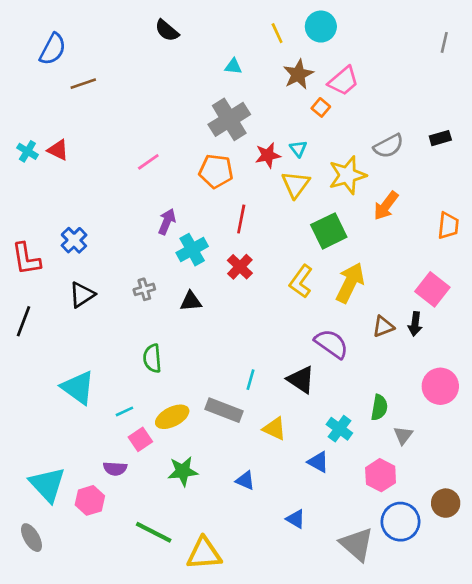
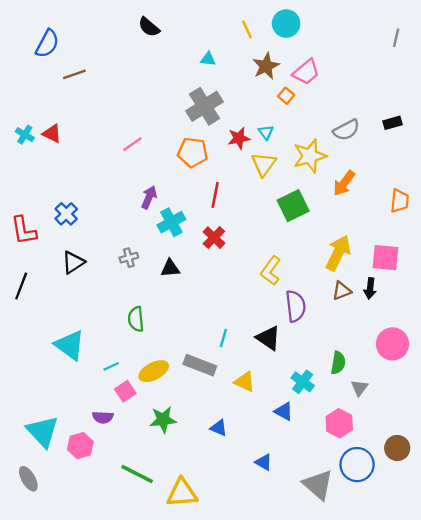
yellow L-shape: (301, 281) -> (271, 271), moved
yellow arrow: (350, 283) -> (338, 253), moved
pink square: (432, 289) -> (385, 258), turned -32
purple semicircle: (331, 344) -> (296, 306), turned 48

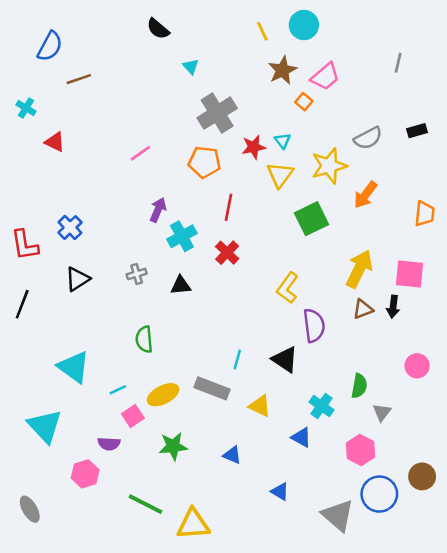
gray line: (396, 38) -> (398, 63), moved
cyan triangle: (208, 59) -> (191, 66), moved, turned 42
cyan cross: (25, 135) -> (26, 108), moved
pink circle: (392, 344) -> (417, 366), size x0.7
cyan triangle: (43, 431) -> (45, 426), moved

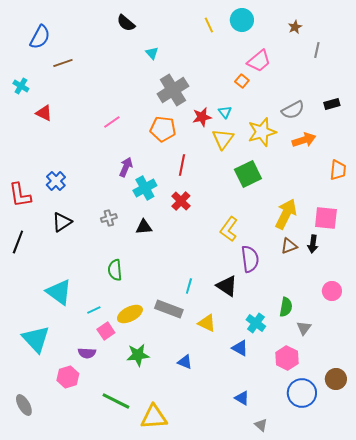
brown star: (283, 70) -> (295, 27), moved, size x0.6
orange arrow: (365, 195) -> (304, 140), moved, turned -145
blue triangle: (280, 492) -> (242, 398), moved
gray triangle: (338, 515) -> (261, 425), moved, size x0.5

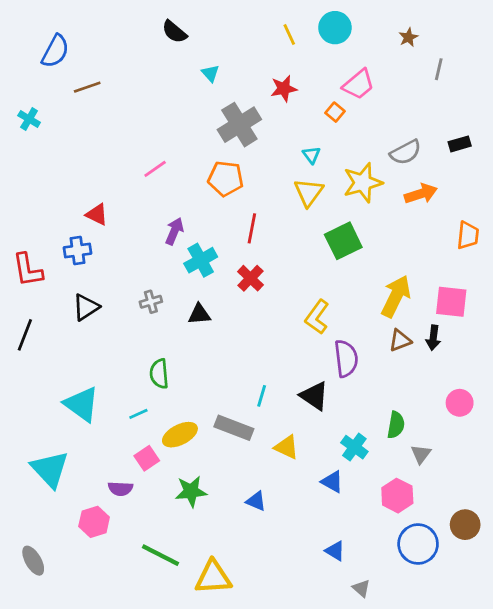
red triangle: (44, 113) -> (97, 215), moved
red star: (202, 117) -> (284, 89), moved
blue cross: (56, 181) -> (77, 251), turned 36
cyan line: (94, 310) -> (138, 414), moved

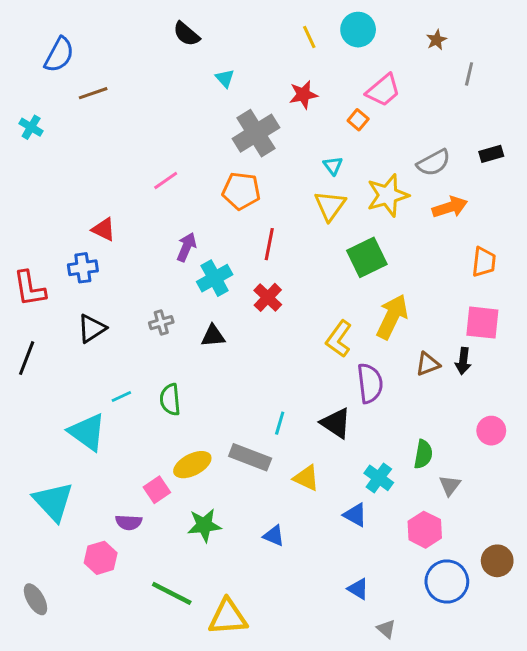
orange trapezoid: (468, 235) -> (484, 262), moved
yellow arrow: (396, 296) -> (392, 317), moved
cyan line: (138, 414) -> (121, 397), moved

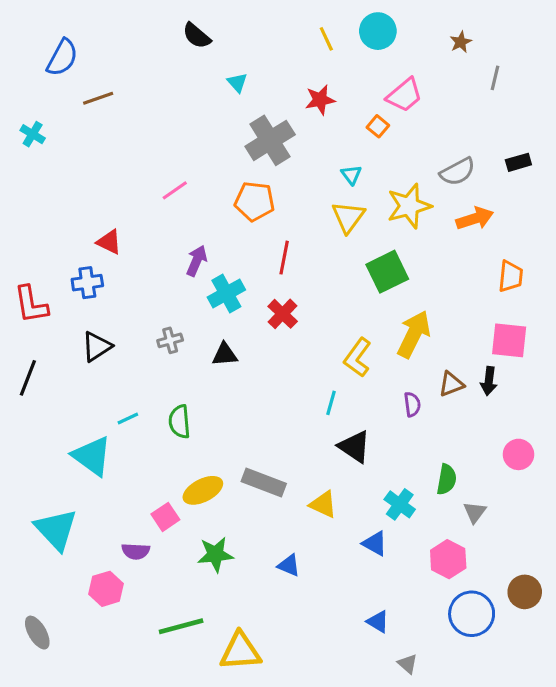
purple semicircle: (370, 383) -> (412, 404), moved, size x0.6
cyan line: (280, 423) -> (331, 403), moved
green line: (172, 593) -> (181, 626), turned -42

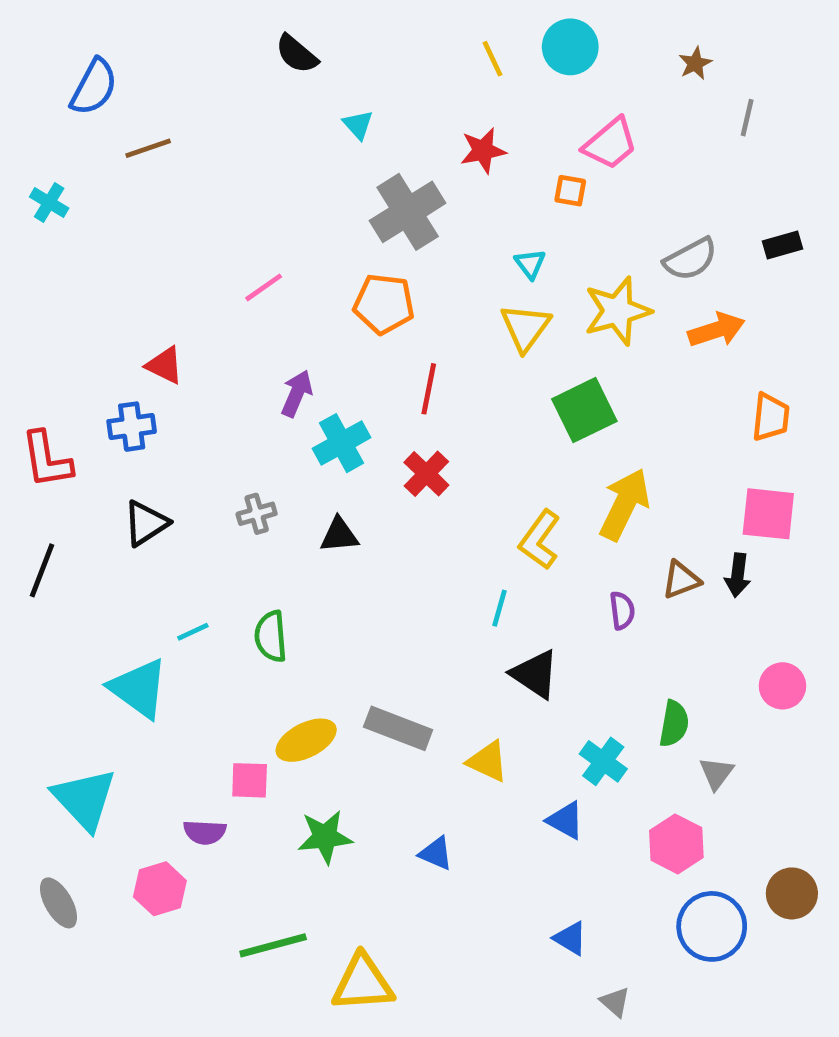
orange square: (378, 126) -> (570, 191), turned -30
pink square: (165, 517) -> (250, 780), turned 36
gray ellipse: (37, 633) -> (59, 903), moved

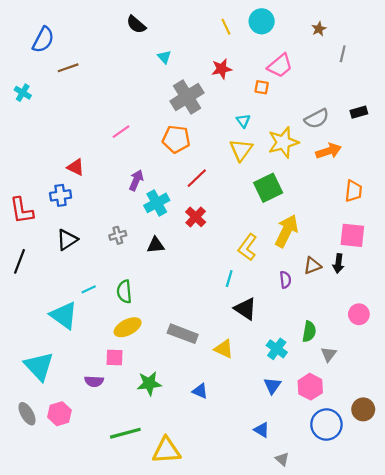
red line: (429, 389) -> (197, 178), turned 35
yellow ellipse: (306, 740) -> (128, 327), moved
blue triangle: (566, 820) -> (272, 386), moved, turned 36
pink hexagon: (160, 889) -> (59, 414), moved

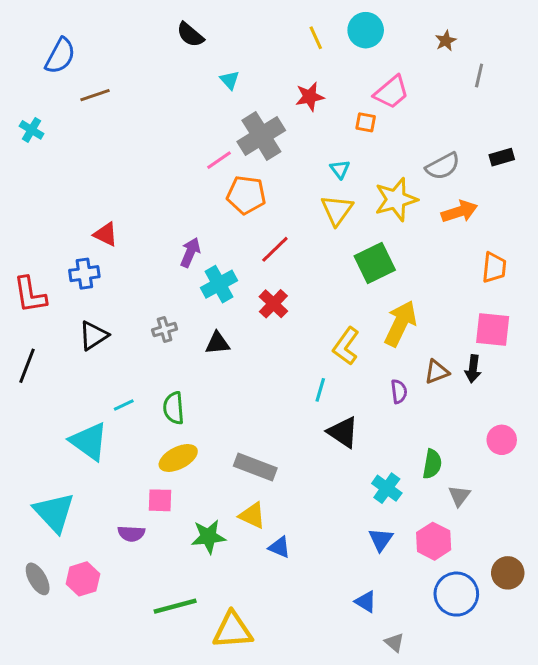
pink line: (121, 132) -> (219, 160), moved
yellow triangle: (224, 349) -> (252, 515), moved

